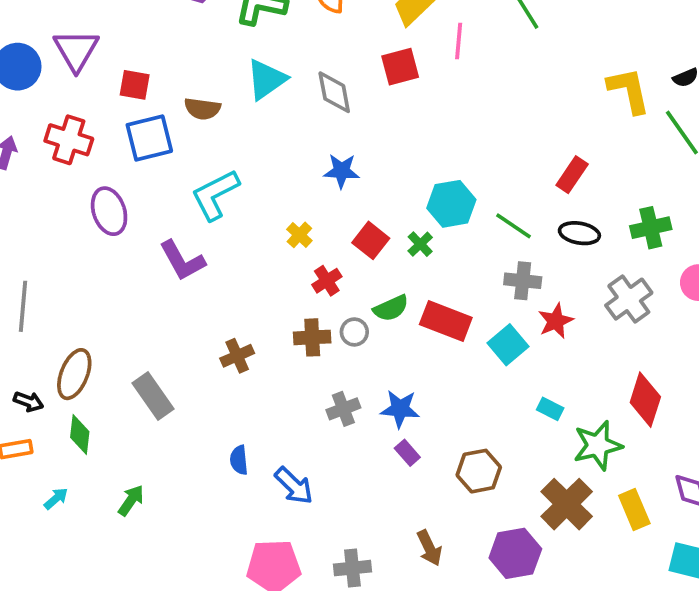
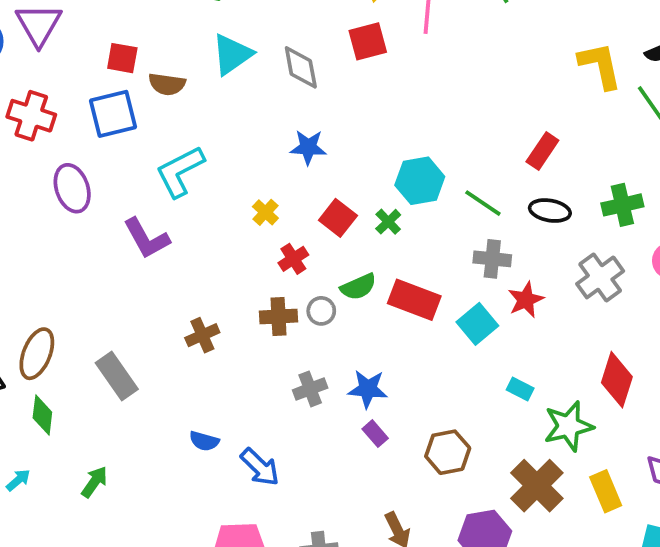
red square: (135, 85) -> (122, 58), moved
blue semicircle: (239, 460) -> (204, 441), turned -68

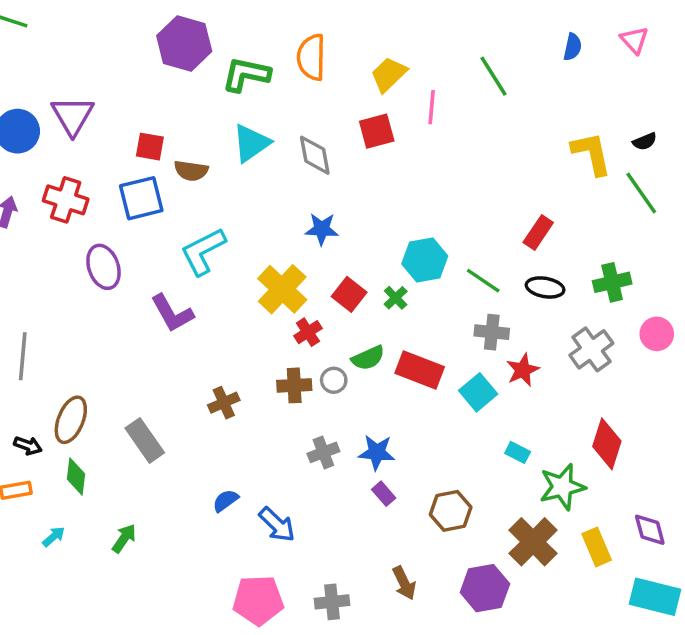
yellow cross: (265, 212) -> (282, 289), size x2.0
blue semicircle: (204, 441) -> (225, 501), turned 128

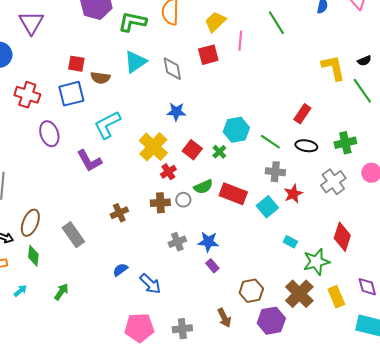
purple triangle: (73, 116) -> (31, 23), moved
brown hexagon: (451, 511) -> (251, 291), moved

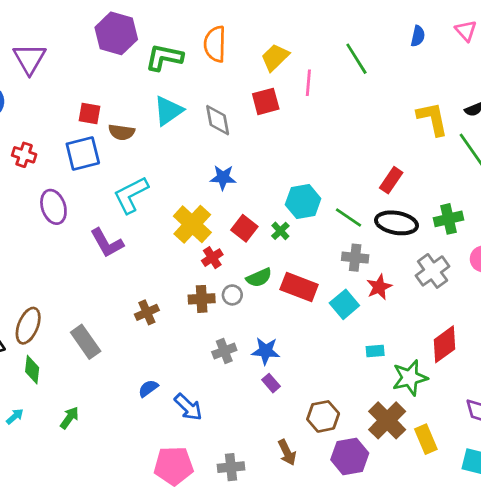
red cross: (27, 95) -> (24, 155), size x0.7
black ellipse: (306, 146) -> (396, 223), size x1.4
red diamond: (342, 237) -> (445, 344), turned 36
cyan rectangle: (290, 242) -> (375, 351), turned -32
yellow rectangle: (336, 297) -> (426, 439), moved

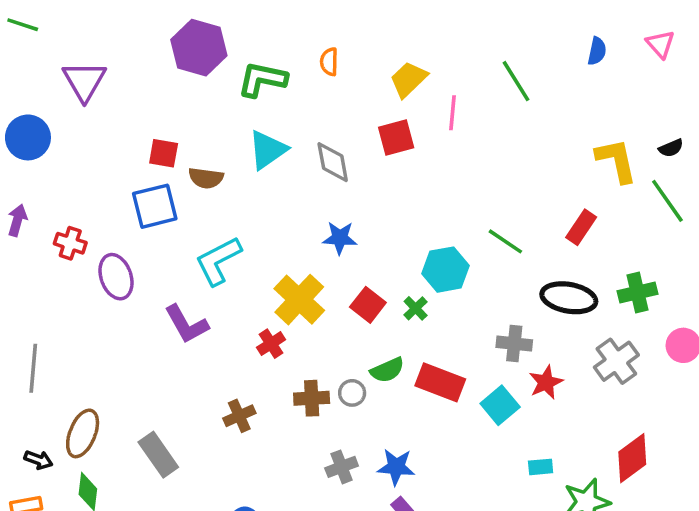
orange semicircle: (215, 44) -> (329, 62), size x0.6
red cross: (24, 155) -> (70, 243), moved
red rectangle: (391, 180) -> (581, 227), moved
green line: (348, 218) -> (505, 241), moved
red cross: (212, 258) -> (271, 344), moved

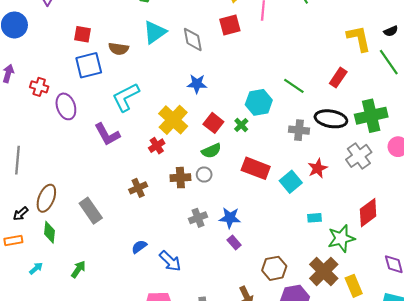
red square: (164, 153) -> (82, 34), moved
green cross: (638, 292) -> (371, 116), size x1.4
gray cross: (514, 344) -> (299, 130), moved
green semicircle: (387, 370) -> (211, 151), moved
black arrow: (38, 460) -> (21, 214), turned 119

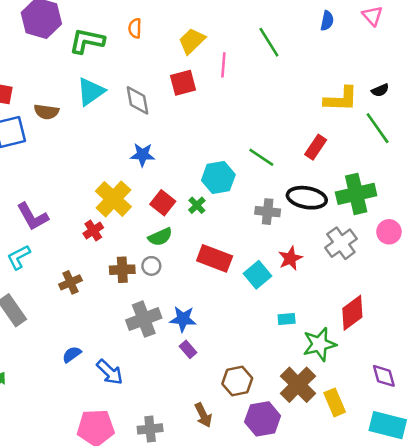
yellow L-shape: (359, 38) -> (341, 99), turned 104
cyan L-shape: (126, 97) -> (19, 257), moved, size x0.7
gray cross: (198, 218) -> (144, 319), size x1.5

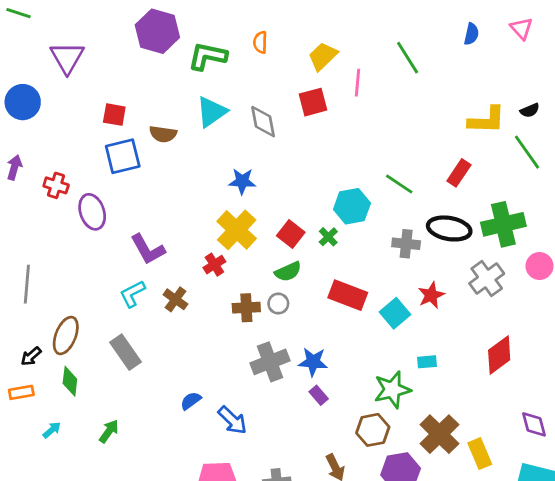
blue star: (142, 155) -> (242, 181), moved
brown cross: (70, 282) -> (175, 299), moved, turned -30
green star: (319, 344) -> (392, 390), moved

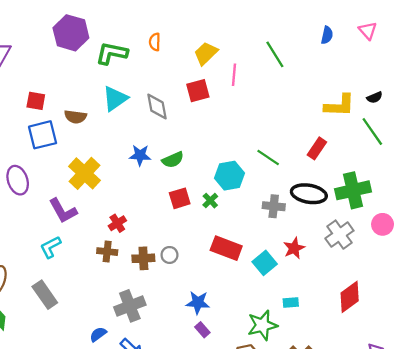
yellow cross: (237, 230) -> (84, 173), moved
red square: (291, 234) -> (180, 198), turned 35
green semicircle: (288, 272) -> (173, 160), moved
brown cross: (175, 299) -> (107, 252), moved, turned -30
gray cross: (270, 362) -> (130, 306), moved

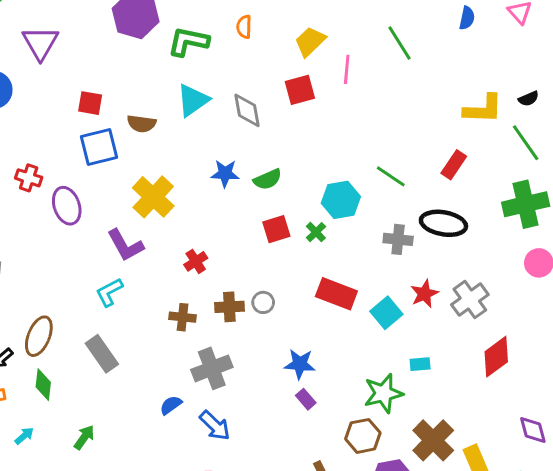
green cross: (353, 190) -> (526, 204), moved
gray cross: (339, 235) -> (470, 300), moved
brown cross: (107, 252) -> (183, 317), moved

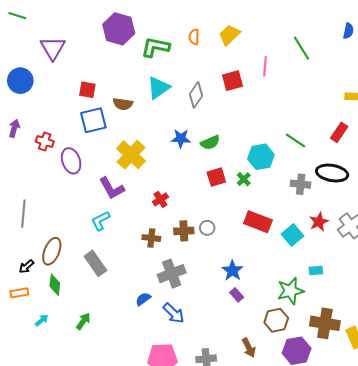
yellow trapezoid: (310, 42) -> (230, 35), moved
gray diamond: (247, 110) -> (196, 95), turned 45
blue star: (300, 364) -> (233, 271), turned 30
brown cross: (433, 440) -> (325, 323), turned -36

